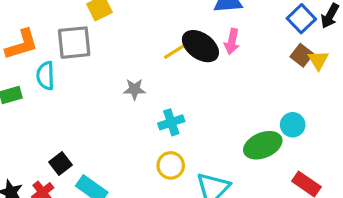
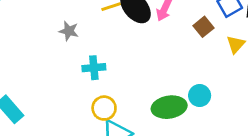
brown square: (302, 55) -> (203, 27), moved
yellow circle: (171, 165) -> (104, 108), moved

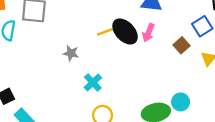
cyan cross: (94, 68) -> (93, 83), turned -36

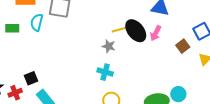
gray star: (71, 53) -> (109, 46), moved
cyan cross: (93, 83) -> (105, 72), turned -35

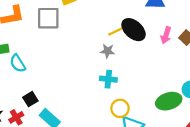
cyan semicircle: (37, 22) -> (18, 63), moved, turned -36
pink arrow: (156, 33) -> (166, 35), moved

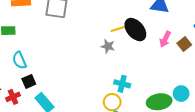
cyan semicircle: (18, 63) -> (19, 60), moved
cyan cross: (108, 79) -> (122, 84), moved

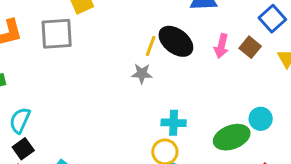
yellow line: (118, 29) -> (151, 46), turned -40
cyan semicircle: (19, 60) -> (20, 120), turned 60
black square: (29, 81) -> (23, 149), moved

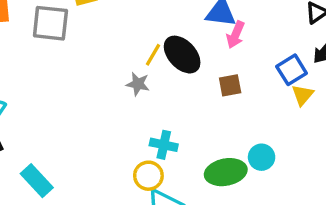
blue square: (272, 19) -> (292, 70), moved
pink arrow: (221, 46) -> (236, 35), moved
brown square: (250, 47) -> (230, 85), moved, turned 30

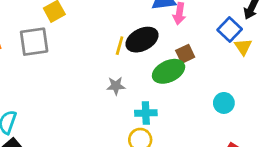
black ellipse: (182, 55) -> (142, 40), turned -60
gray star: (138, 84) -> (116, 86), moved
green ellipse: (226, 172) -> (169, 71), moved

